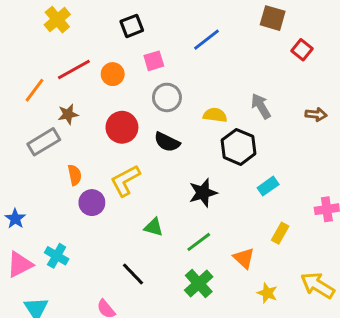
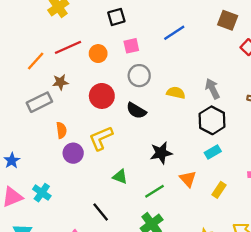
black hexagon: (238, 147) -> (212, 120), moved
orange triangle: (244, 258) -> (188, 179), moved

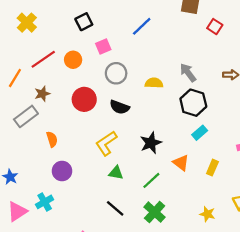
yellow L-shape: (101, 138) -> (106, 143), moved
purple circle: (73, 153) -> (62, 171), moved
cyan cross: (42, 193) -> (45, 202), turned 36
black line: (101, 212) -> (115, 208), moved

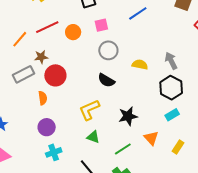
red circle: (84, 99) -> (55, 75), moved
cyan cross: (45, 202) -> (54, 152), moved

